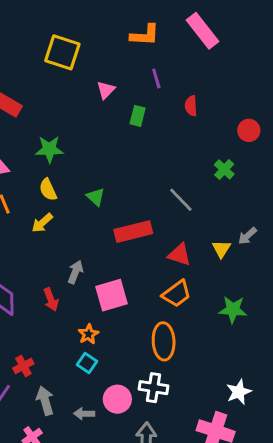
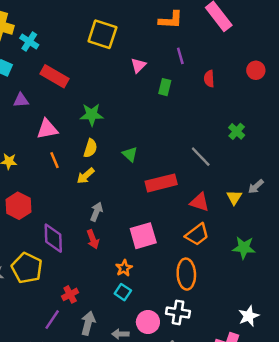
red circle: (249, 130) -> (256, 70), moved
yellow semicircle: (48, 190) -> (90, 148), turned -138
gray arrow: (75, 272) -> (96, 212), moved
gray arrow: (45, 401) -> (88, 323), turned 30

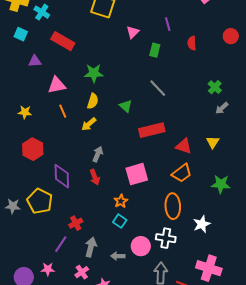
gray line: (201, 157) -> (158, 88), moved
gray arrow: (256, 187) -> (222, 108), moved
white star: (249, 316) -> (202, 224), moved

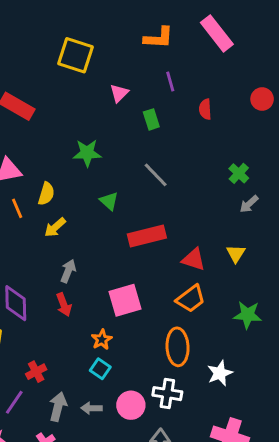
green rectangle: (155, 50) -> (151, 119), turned -32
green star: (94, 73) -> (87, 153), moved
yellow semicircle: (93, 101) -> (46, 194), moved
gray arrow: (118, 256) -> (92, 408), moved

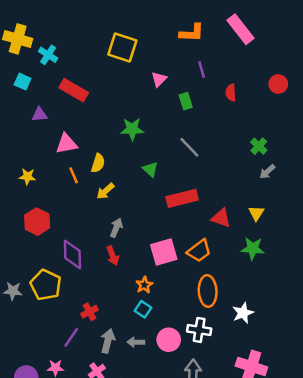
orange trapezoid: (191, 299) -> (199, 251), moved
green star: (248, 315) -> (253, 248), moved

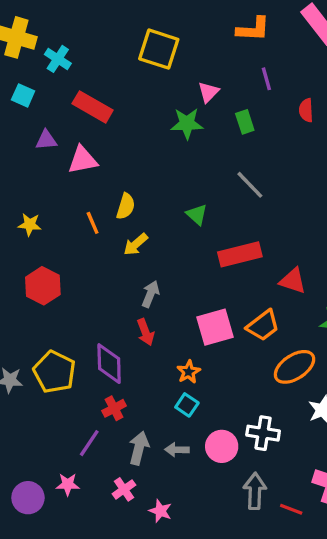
green star: (132, 129) -> (187, 124), moved
pink triangle: (66, 144) -> (83, 160), moved
purple diamond: (72, 254) -> (109, 364), moved
orange ellipse: (208, 291) -> (295, 367), moved, turned 60

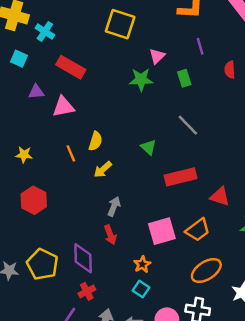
orange ellipse: (295, 367) -> (206, 270), moved

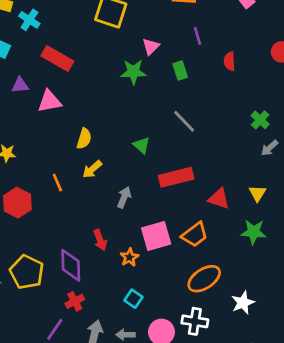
orange line: (71, 153) -> (57, 183), moved
gray arrow: (114, 206) -> (124, 197), moved
orange star: (142, 264) -> (129, 257), moved

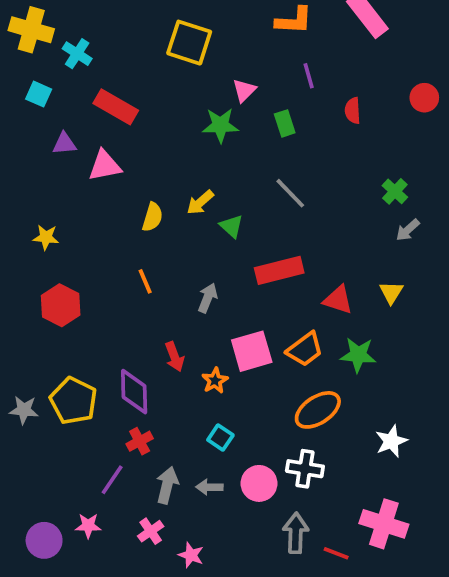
yellow arrow: (92, 169) -> (200, 202), moved
orange line: (57, 183) -> (145, 281), moved
green star: (254, 232) -> (358, 355), moved
white star: (243, 303) -> (391, 441), moved

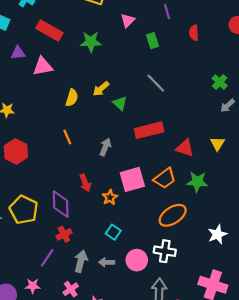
green star: (220, 125) -> (91, 42), moved

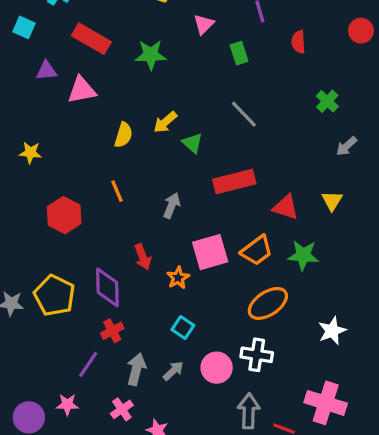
green cross: (220, 82) -> (327, 101), moved
red hexagon: (16, 151) -> (64, 215), moved
gray arrow: (107, 262) -> (173, 371), turned 136

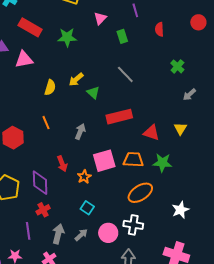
orange trapezoid: (257, 250) -> (133, 160), turned -140
purple line: (88, 364) -> (28, 231), turned -42

